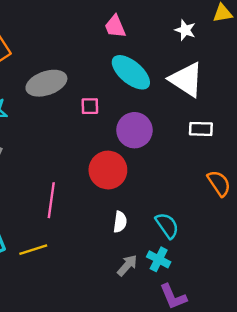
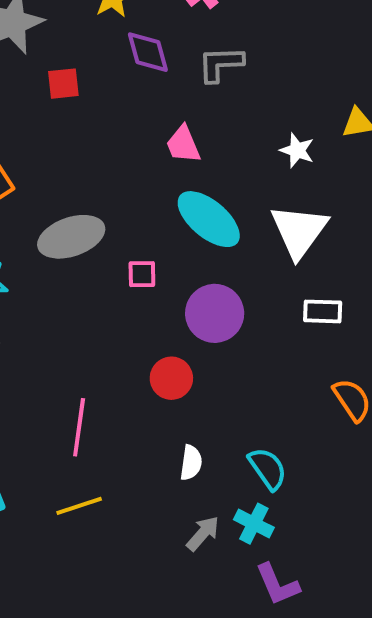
white triangle: (186, 80) -> (299, 231), turned 33
red circle: (108, 170) -> (171, 378), size x0.7
yellow line: (33, 250) -> (79, 506), moved

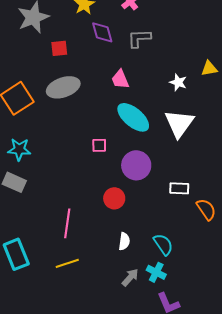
gray ellipse: (71, 237) -> (63, 87), moved
white rectangle: (323, 311) -> (179, 188), moved

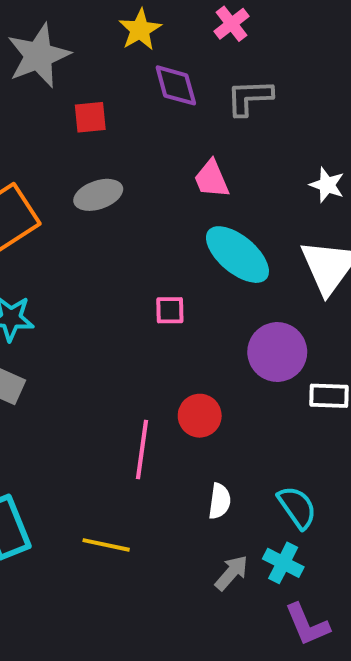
gray ellipse: (63, 87) -> (98, 195), size x0.7
purple circle: (136, 165) -> (277, 352), moved
pink line: (67, 223) -> (142, 449), moved
yellow line: (67, 263) -> (106, 545), turned 30

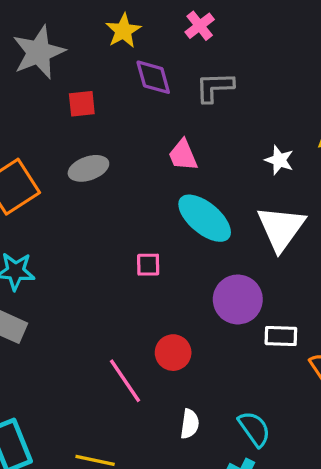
pink line: (142, 449) -> (125, 381), turned -42

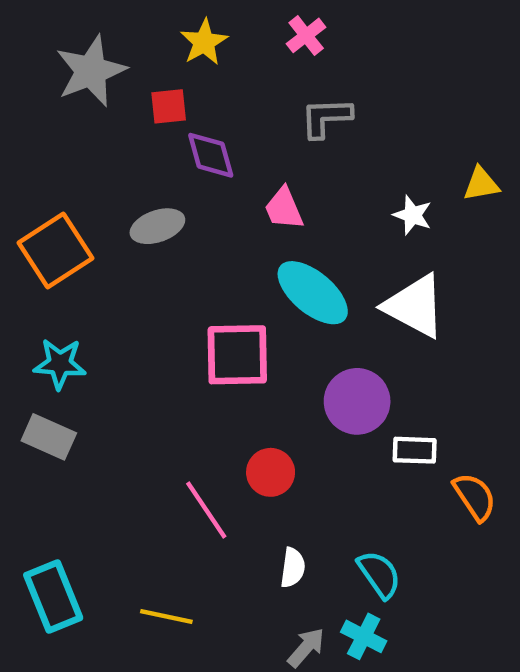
purple diamond: (153, 77) -> (211, 155), moved
red square: (82, 104) -> (169, 106), moved
white triangle: (281, 228) -> (415, 306), turned -38
pink square: (148, 265) -> (237, 355), size x2.0

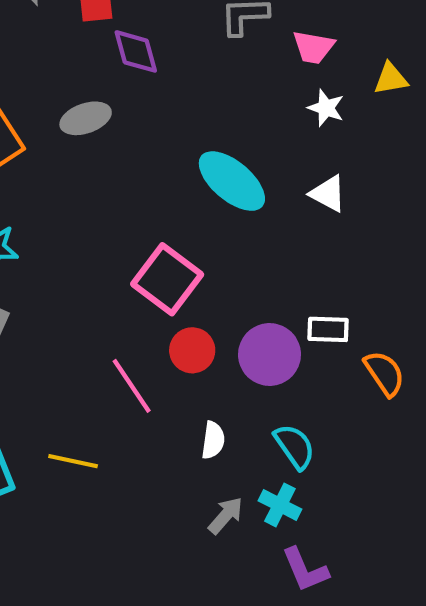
pink trapezoid: (284, 208) -> (313, 47), moved, turned -57
white triangle: (415, 306) -> (328, 194), size x0.6
pink square: (237, 355) -> (167, 279), moved, turned 38
purple circle: (357, 401) -> (270, 355), moved
yellow line: (166, 616) -> (73, 461), moved

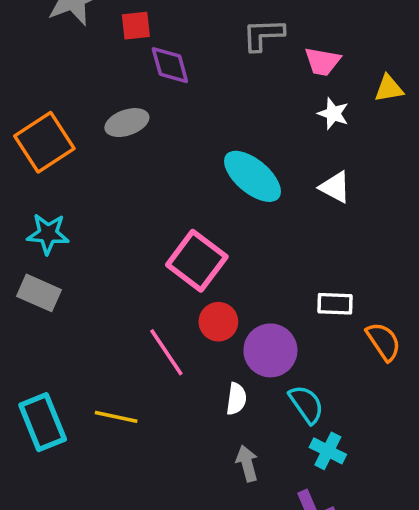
purple circle: (270, 355) -> (270, 350), moved
cyan cross: (280, 505) -> (328, 451), moved
gray arrow: (226, 515) -> (247, 463), turned -56

